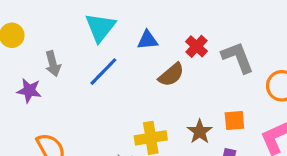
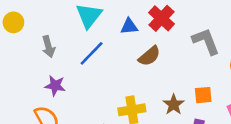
red cross: (197, 46) -> (161, 18), moved, size x1.4
purple star: (29, 91) -> (55, 86), moved

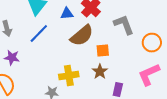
brown semicircle: (149, 56) -> (82, 36), size x1.4
orange square: (203, 95) -> (103, 51), moved

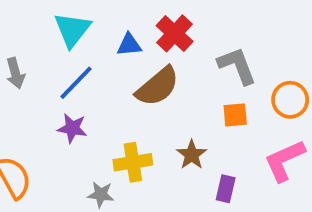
orange square: (103, 51) -> (235, 115), moved
purple star: (12, 58) -> (72, 128), moved

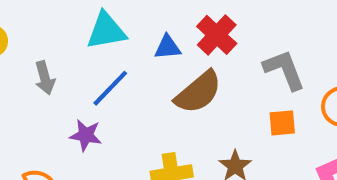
cyan triangle: (72, 30) -> (106, 31), turned 42
purple star: (72, 128) -> (86, 135), moved

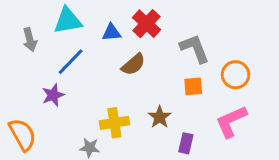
gray arrow: (45, 78) -> (30, 40), moved
brown semicircle: (198, 92) -> (133, 64), size x0.7
purple star: (86, 135) -> (53, 95), turned -30

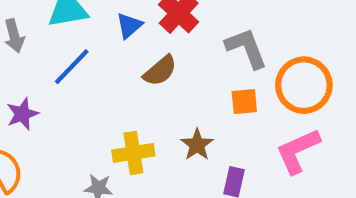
blue triangle: (111, 32) -> (129, 26), turned -36
orange circle: (236, 75) -> (304, 85), size x1.4
purple star: (53, 95) -> (22, 114), moved

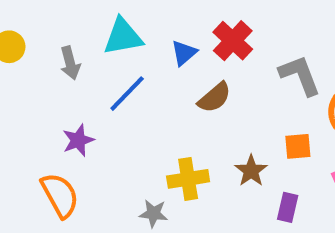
orange square: (244, 102) -> (298, 146), moved

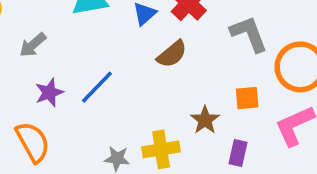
gray arrow: (70, 63) -> (33, 45), moved, turned 64
blue line: (127, 94) -> (97, 87), moved
yellow cross: (188, 179) -> (161, 149), moved

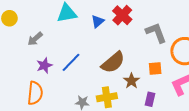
brown semicircle: (172, 54) -> (113, 62), moved, size x1.4
orange semicircle: (33, 142) -> (35, 93), turned 35

